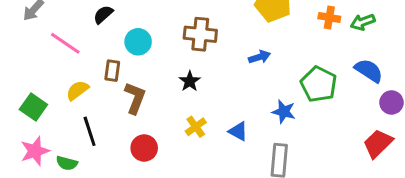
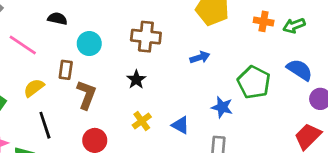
black semicircle: (103, 14) -> (57, 19), turned 54

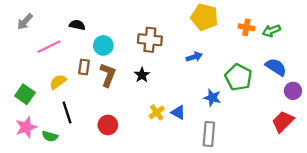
pink line: (23, 45) -> (49, 47), turned -60
brown L-shape: (86, 95) -> (108, 75), moved
yellow cross: (142, 121) -> (157, 112), moved

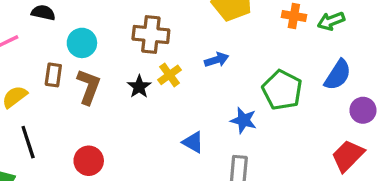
blue semicircle: (276, 67) -> (338, 75), turned 90
yellow cross: (157, 112) -> (169, 75), moved

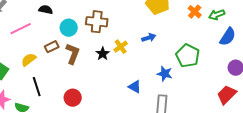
orange cross: (294, 16) -> (195, 12), turned 32
brown cross: (151, 35) -> (97, 22), moved
brown rectangle: (53, 75) -> (52, 47), turned 56
blue semicircle: (338, 75) -> (228, 37), moved

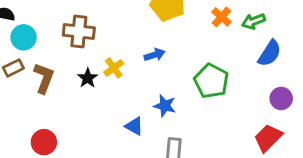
cyan circle: (69, 28) -> (24, 37), moved
blue star: (165, 74) -> (165, 106), moved

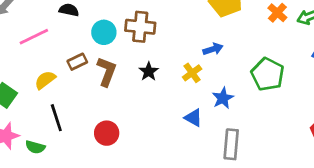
cyan circle: (24, 37) -> (104, 32), moved
yellow cross: (114, 68) -> (192, 73), moved
blue star: (165, 106) -> (223, 98), turned 30

